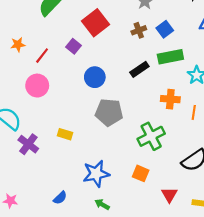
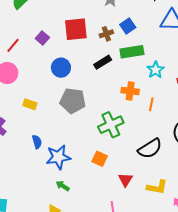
red square: (96, 23) -> (76, 29), moved, turned 30
brown cross: (139, 30) -> (106, 34), moved
yellow rectangle: (65, 134) -> (30, 104), moved
blue semicircle: (60, 198) -> (37, 142), moved, turned -64

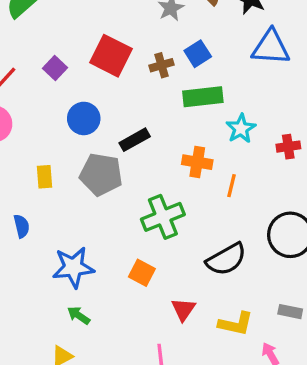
red square: (76, 29) -> (111, 56), turned 30
black rectangle: (103, 62) -> (135, 140), moved
yellow rectangle: (30, 104) -> (44, 177), moved, turned 64
blue semicircle: (37, 142) -> (22, 226), moved

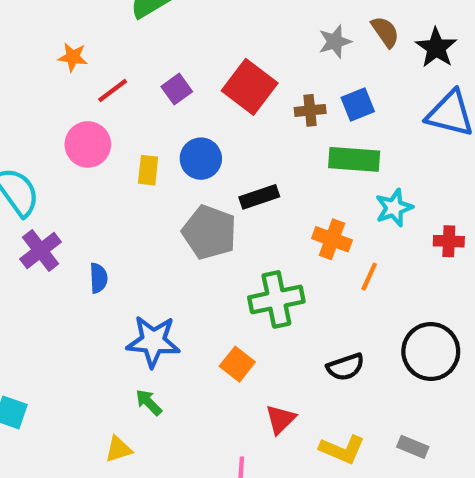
yellow rectangle: (44, 177) -> (148, 170), moved
black semicircle: (226, 259) -> (345, 367), size x0.7

